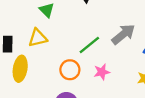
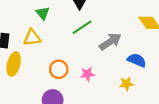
green line: (89, 45) -> (82, 27), moved

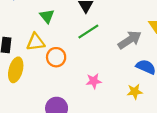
gray arrow: (110, 42) -> (130, 40), moved
orange circle: (59, 69) -> (56, 57), moved

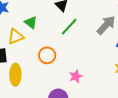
yellow triangle: (36, 42) -> (16, 37), moved
pink star: (94, 81) -> (76, 76), moved

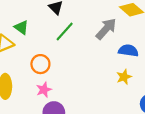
pink star: (76, 76) -> (44, 90), moved

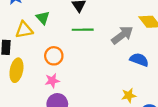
green line: (65, 31) -> (83, 30), turned 36
yellow star: (124, 77) -> (129, 95), moved

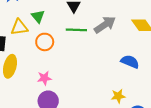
gray arrow: (122, 35) -> (105, 25), moved
orange circle: (54, 56) -> (45, 42), moved

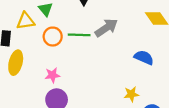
gray arrow: (105, 25) -> (106, 28), moved
green line: (76, 30) -> (79, 35), moved

